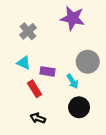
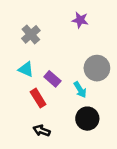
purple star: (73, 18) -> (80, 20), size x0.6
purple rectangle: (48, 71) -> (52, 79), turned 32

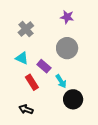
gray circle: (97, 68) -> (67, 48), moved
cyan arrow: (80, 90) -> (61, 81), moved
black arrow: (42, 131) -> (26, 109), moved

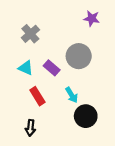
purple star: (67, 17) -> (92, 18), moved
purple rectangle: (44, 66) -> (52, 68), moved
black arrow: (26, 109) -> (30, 128), turned -104

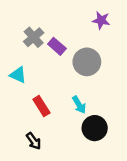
cyan triangle: (26, 68) -> (18, 75), moved
purple rectangle: (52, 68) -> (57, 46), moved
black arrow: (30, 128) -> (34, 141), turned -42

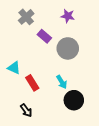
purple star: (101, 20) -> (68, 16), moved
gray cross: (34, 37) -> (26, 17), moved
cyan triangle: (18, 75) -> (14, 68), moved

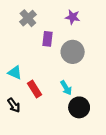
purple rectangle: (44, 36) -> (48, 39), turned 56
black arrow: (26, 110) -> (14, 105), moved

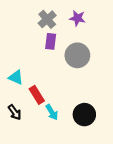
gray cross: (28, 18) -> (47, 19), moved
cyan arrow: (66, 88) -> (52, 112), moved

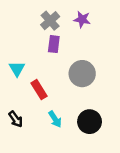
gray circle: (77, 55) -> (82, 74), moved
cyan triangle: (16, 77) -> (17, 69), moved, turned 35
red rectangle: (37, 95) -> (39, 90), moved

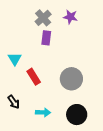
gray circle: (82, 74) -> (71, 79), moved
cyan arrow: (55, 119) -> (43, 112), moved, turned -56
black circle: (90, 122) -> (77, 115), moved

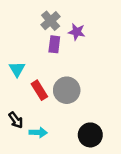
purple star: (70, 17) -> (77, 32), moved
gray circle: (71, 79) -> (67, 90), moved
cyan arrow: (43, 112) -> (38, 132), moved

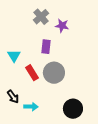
purple rectangle: (54, 44) -> (46, 47), moved

